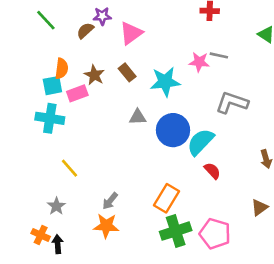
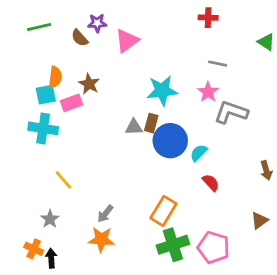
green line: (46, 20) -> (39, 27), turned -60
brown semicircle: (85, 31) -> (80, 38), turned -90
pink star: (199, 62) -> (208, 92), moved, turned 30
brown rectangle: (127, 72) -> (151, 123), moved, turned 54
cyan semicircle: (201, 142) -> (199, 153), size x0.6

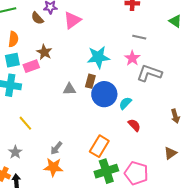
orange semicircle: (55, 77) -> (13, 39), moved
gray triangle: (134, 127) -> (69, 89), moved

